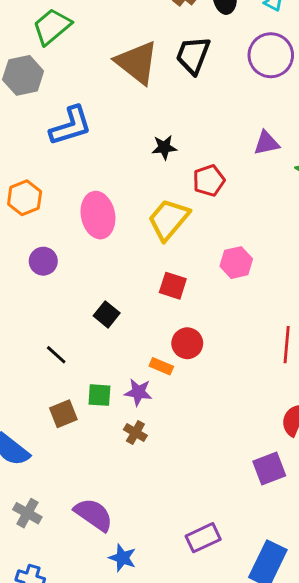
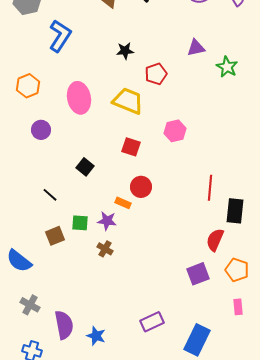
blue L-shape: (71, 126) -> (60, 36), turned -40
yellow trapezoid: (169, 219) -> (128, 101), turned 72
purple semicircle: (94, 515) -> (64, 325), moved, turned 44

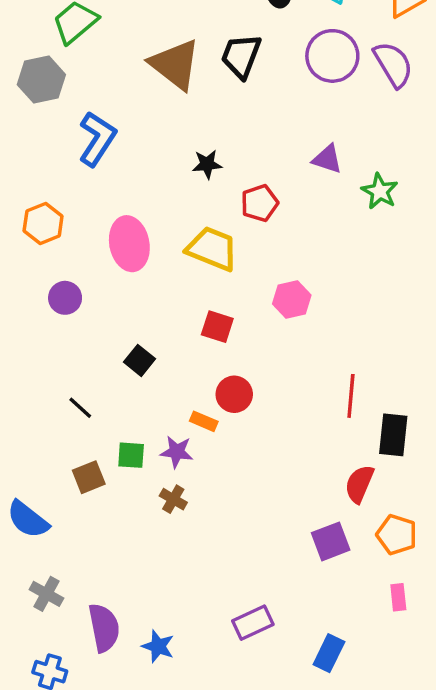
purple triangle: (196, 48) -> (327, 159), turned 30
blue rectangle: (197, 340) -> (329, 653), size x0.7

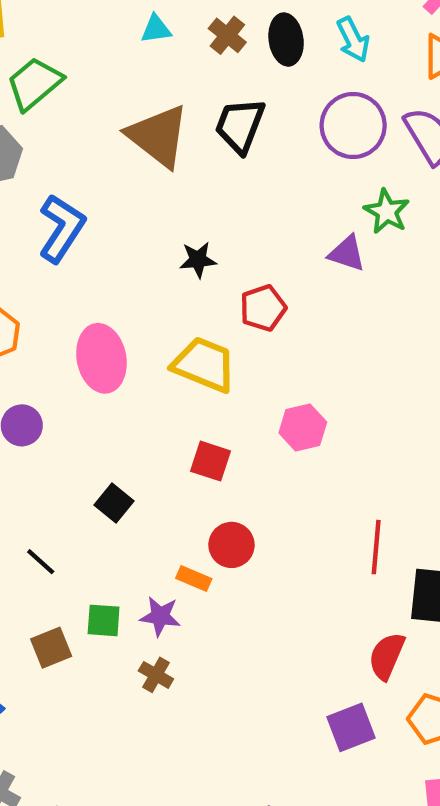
green star: (380, 191) -> (387, 211), moved

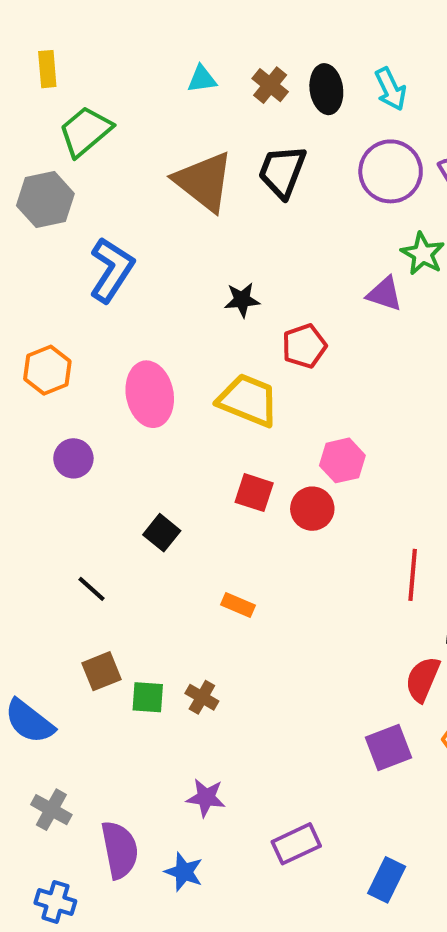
red circle: (231, 545) -> (312, 509), moved
purple star: (160, 616) -> (206, 798), moved
green square: (104, 620) -> (148, 697), moved

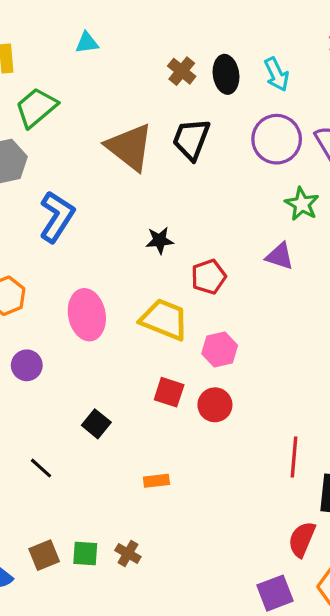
cyan triangle: (202, 79) -> (87, 43), moved
purple triangle: (385, 294) -> (280, 256), moved
pink hexagon: (342, 460) -> (220, 349), moved
orange rectangle: (238, 605) -> (156, 481), turned -30
brown square: (102, 671) -> (44, 555), moved

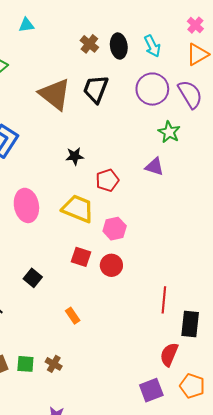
orange rectangle: (156, 481) -> (73, 316), turned 63

